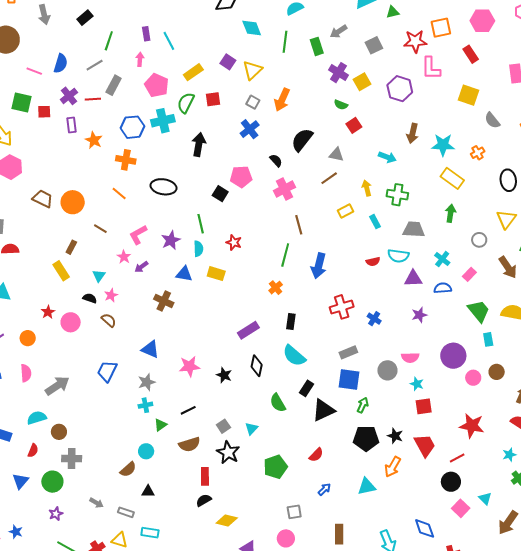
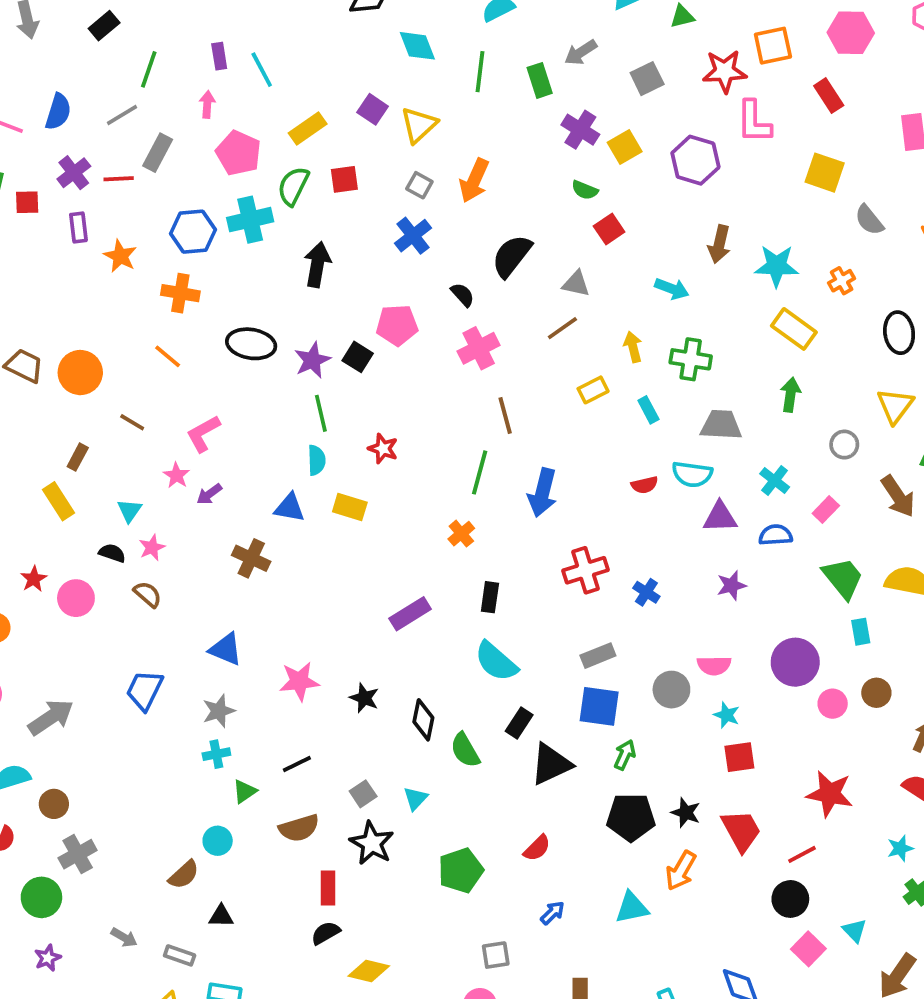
purple star: (171, 240) -> (312, 360), moved
black diamond: (257, 366) -> (423, 720), moved
gray cross: (72, 459) -> (78, 854), turned -30

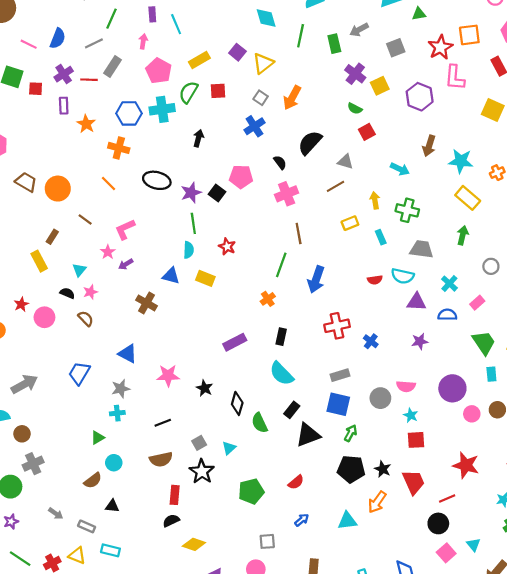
red star: (725, 71) -> (440, 47), turned -30
black arrow: (317, 265) -> (198, 138), size x0.7
green triangle: (245, 791) -> (98, 438), moved

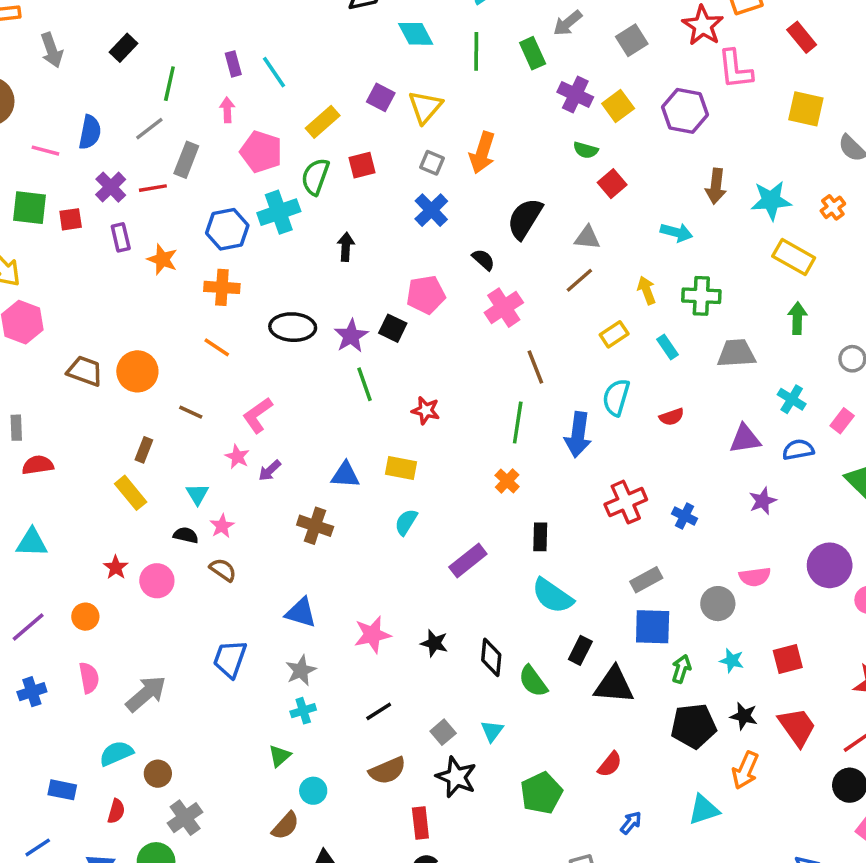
cyan semicircle: (189, 250) -> (406, 522), moved, turned -140
cyan semicircle: (403, 276) -> (616, 397), moved, turned 105
cyan star: (411, 415) -> (732, 661), moved
black triangle: (308, 435) -> (614, 685), turned 36

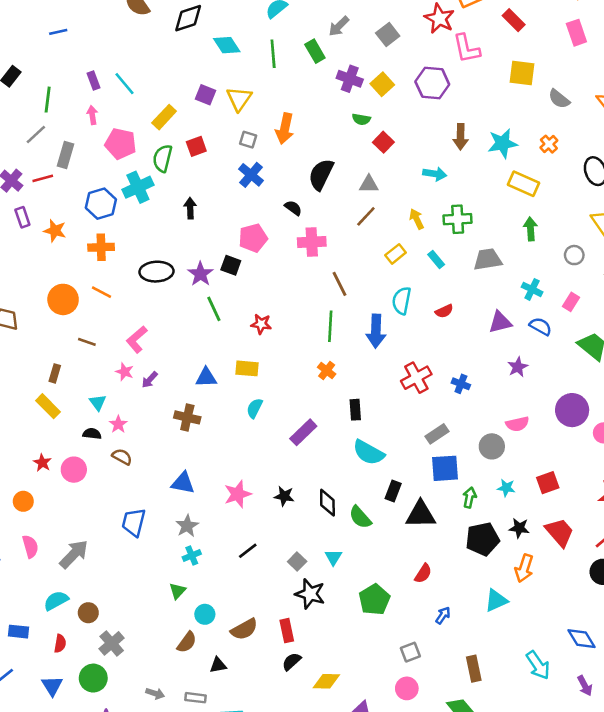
pink cross: (504, 308) -> (312, 242), turned 36
orange circle: (137, 371) -> (63, 299), moved
blue semicircle: (798, 450) -> (540, 326), turned 45
brown semicircle: (387, 771) -> (244, 629), moved

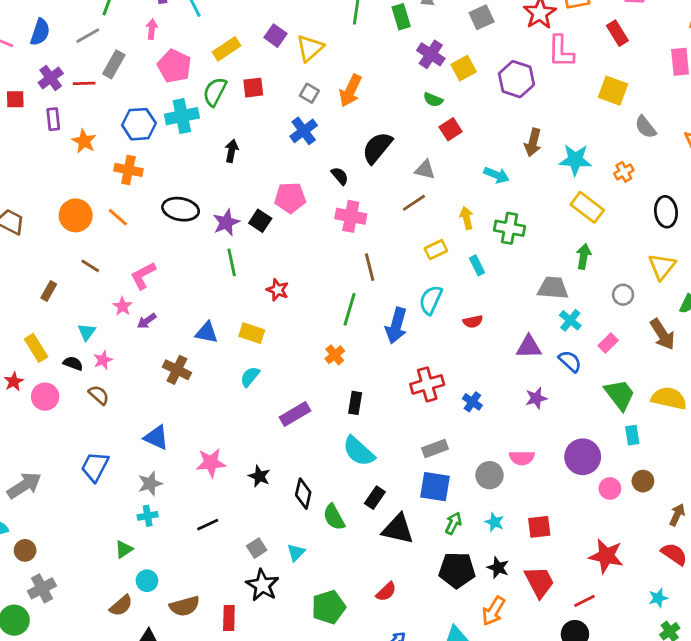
gray trapezoid: (488, 259) -> (553, 288), moved
yellow rectangle: (48, 406) -> (36, 348), moved

